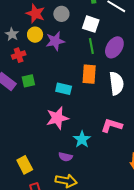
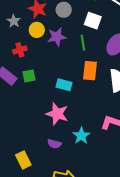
gray star: (12, 34) -> (14, 21), moved
green line: (91, 46) -> (83, 43), moved
pink star: (57, 118) -> (57, 114), turned 30
purple semicircle: (65, 157) -> (54, 144), moved

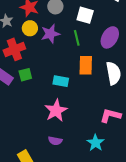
red cross: (20, 50) -> (14, 49), size x1.5
pink star: (57, 114) -> (56, 111), turned 30
cyan star: (81, 136) -> (95, 143), moved

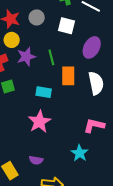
purple star: (50, 34) -> (26, 57), moved
green line: (77, 38) -> (51, 57), moved
purple semicircle: (55, 141) -> (36, 160), moved

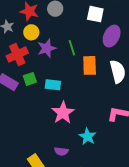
white square: (67, 26) -> (95, 14), moved
cyan rectangle: (44, 92) -> (53, 85), moved
cyan star: (80, 153) -> (88, 136), moved

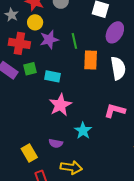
red cross: (17, 55) -> (19, 43), turned 30

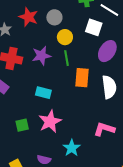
yellow circle: (35, 22) -> (65, 37), moved
green square: (30, 69) -> (22, 125), moved

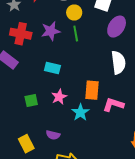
orange rectangle: (82, 78) -> (92, 90), moved
pink star: (50, 121) -> (59, 97), size x0.7
cyan star: (72, 148) -> (80, 112), moved

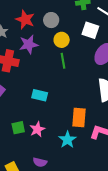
purple star: (51, 31) -> (29, 44), moved
pink star: (59, 97) -> (37, 129), moved

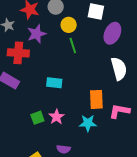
cyan star: (67, 140) -> (88, 123), turned -30

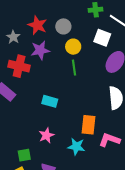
green square: (37, 118) -> (24, 155), moved

